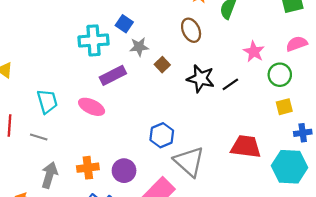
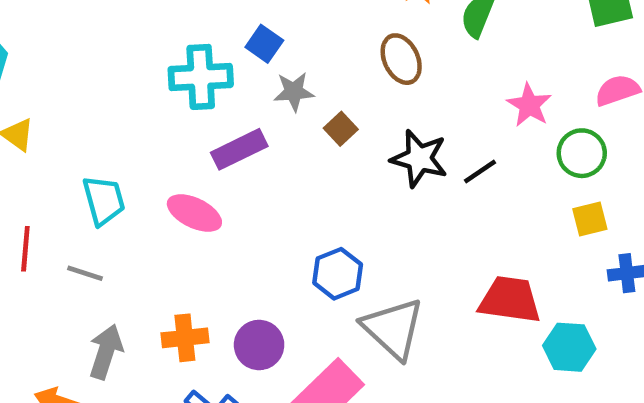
cyan hexagon: (289, 167) -> (569, 347), moved, size x0.7

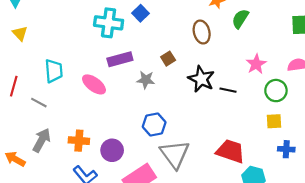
gray star: (294, 92) -> (146, 80), moved
black line: (480, 171) -> (228, 90), turned 35

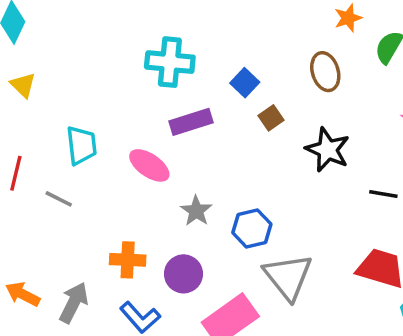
blue square: (140, 13) -> (245, 83), moved
gray star: (146, 80) -> (196, 211), moved, turned 30
black line: (228, 90) -> (383, 194), moved
gray arrow: (42, 140) -> (74, 303), moved

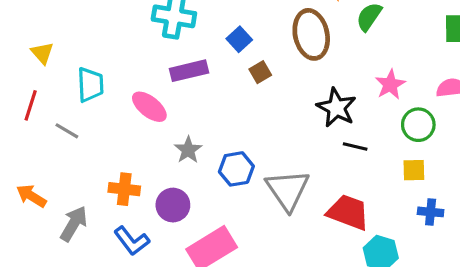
brown ellipse: (325, 72) -> (311, 34), size x1.4
yellow triangle: (23, 85) -> (42, 53), moved
black star: (328, 150) -> (336, 108), moved
gray triangle: (288, 277) -> (288, 190), moved
orange arrow: (23, 294) -> (31, 196), moved

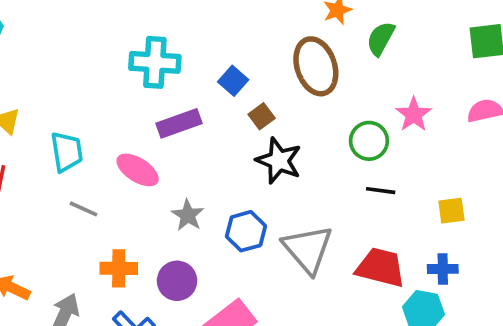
black star: (336, 108) -> (279, 161), moved
green circle: (418, 125) -> (369, 141), moved
gray line: (67, 131) -> (84, 209), moved
blue cross: (431, 212) -> (443, 269), moved

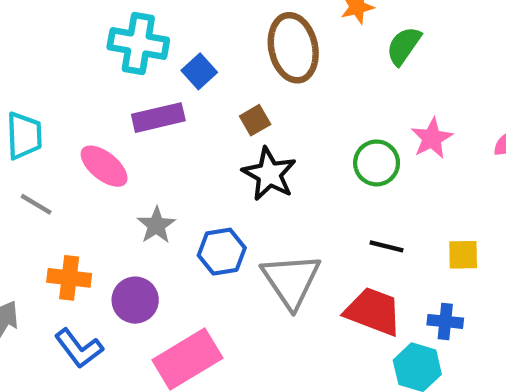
brown ellipse: (316, 66) -> (293, 48), moved
blue square: (233, 81) -> (199, 71), moved
black line: (381, 191) -> (387, 246), moved

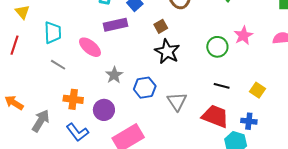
yellow square: (463, 255) -> (257, 90), turned 35
gray triangle: (291, 281) -> (177, 101), size x0.7

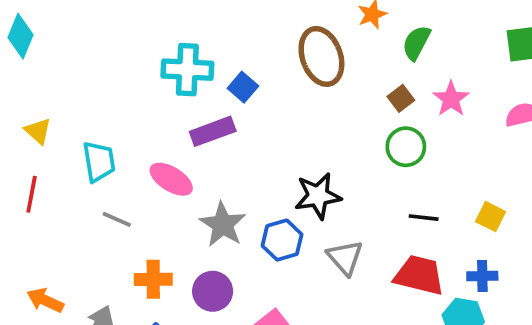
brown square: (161, 26) -> (401, 98), moved
pink star: (243, 35) -> (451, 99), moved
black star: (167, 52) -> (318, 196), moved, turned -30
gray star: (114, 75) -> (223, 224), size x1.4

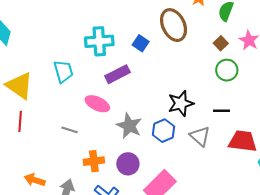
blue square: (243, 87) -> (141, 43), moved
yellow triangle: (38, 131) -> (19, 86), size x1.8
cyan trapezoid: (99, 162) -> (63, 71), moved
black line: (424, 218) -> (222, 111), moved

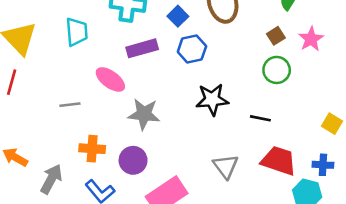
gray star: (129, 126) -> (144, 114), turned -30
gray line: (70, 130) -> (70, 105), turned -35
blue hexagon: (163, 131) -> (192, 49), moved
gray triangle: (200, 136) -> (226, 166), moved

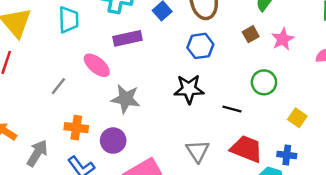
blue hexagon: (192, 49) -> (200, 46), moved
green circle: (277, 70) -> (264, 82), moved
gray line: (70, 105) -> (58, 86), turned -48

